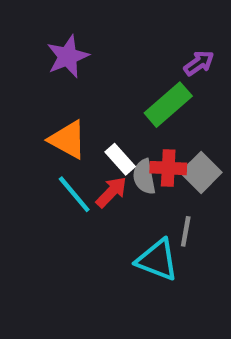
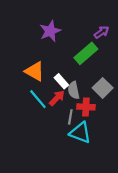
purple star: (68, 57) -> (50, 31), moved
red cross: (168, 168) -> (86, 107), moved
gray line: (186, 231) -> (70, 117), moved

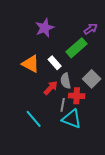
white rectangle: (61, 81) -> (55, 63), moved
cyan line: (38, 99) -> (34, 119), moved

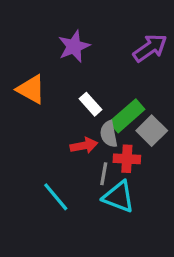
purple arrow: (91, 29) -> (150, 48), size x1.5
green rectangle: (77, 48) -> (127, 116), moved
orange triangle: (31, 64) -> (31, 89), moved
red arrow: (51, 88) -> (84, 146), turned 35

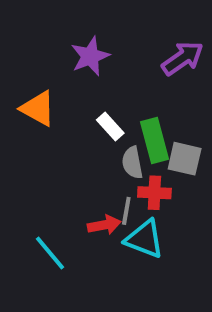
green rectangle: (127, 116) -> (154, 141), turned -64
gray square: (152, 131) -> (185, 159), turned -32
red arrow: (84, 146) -> (104, 225), moved
cyan line: (56, 197) -> (50, 253), moved

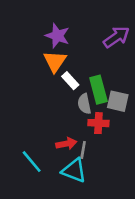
purple star: (90, 56) -> (57, 36), turned -30
orange triangle: (38, 108) -> (55, 61), moved, turned 35
gray line: (126, 211) -> (83, 150), moved
cyan triangle: (144, 239) -> (74, 171), moved

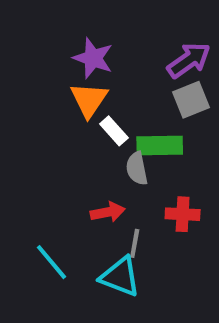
green rectangle: (98, 90) -> (160, 146), turned -76
gray square: (118, 101) -> (191, 100), moved, turned -35
red cross: (98, 123) -> (183, 214), moved
red arrow: (66, 144) -> (108, 212), moved

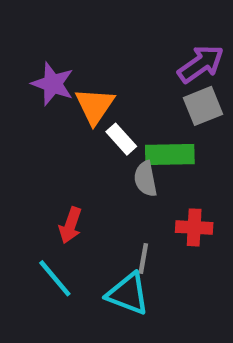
purple star: (93, 58) -> (53, 84), moved
red arrow: (108, 212) -> (70, 225), moved, turned 120

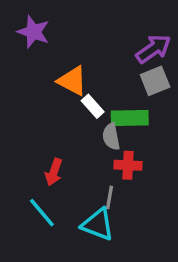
purple star: (53, 84) -> (33, 32), moved
orange triangle: (95, 106) -> (72, 81), turned -36
red cross: (194, 227) -> (128, 165), moved

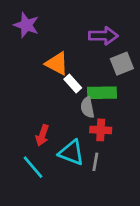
purple arrow: (153, 49) -> (103, 36), moved, turned 36
gray line: (109, 197) -> (95, 162), moved
cyan triangle: (98, 224) -> (71, 153), moved

